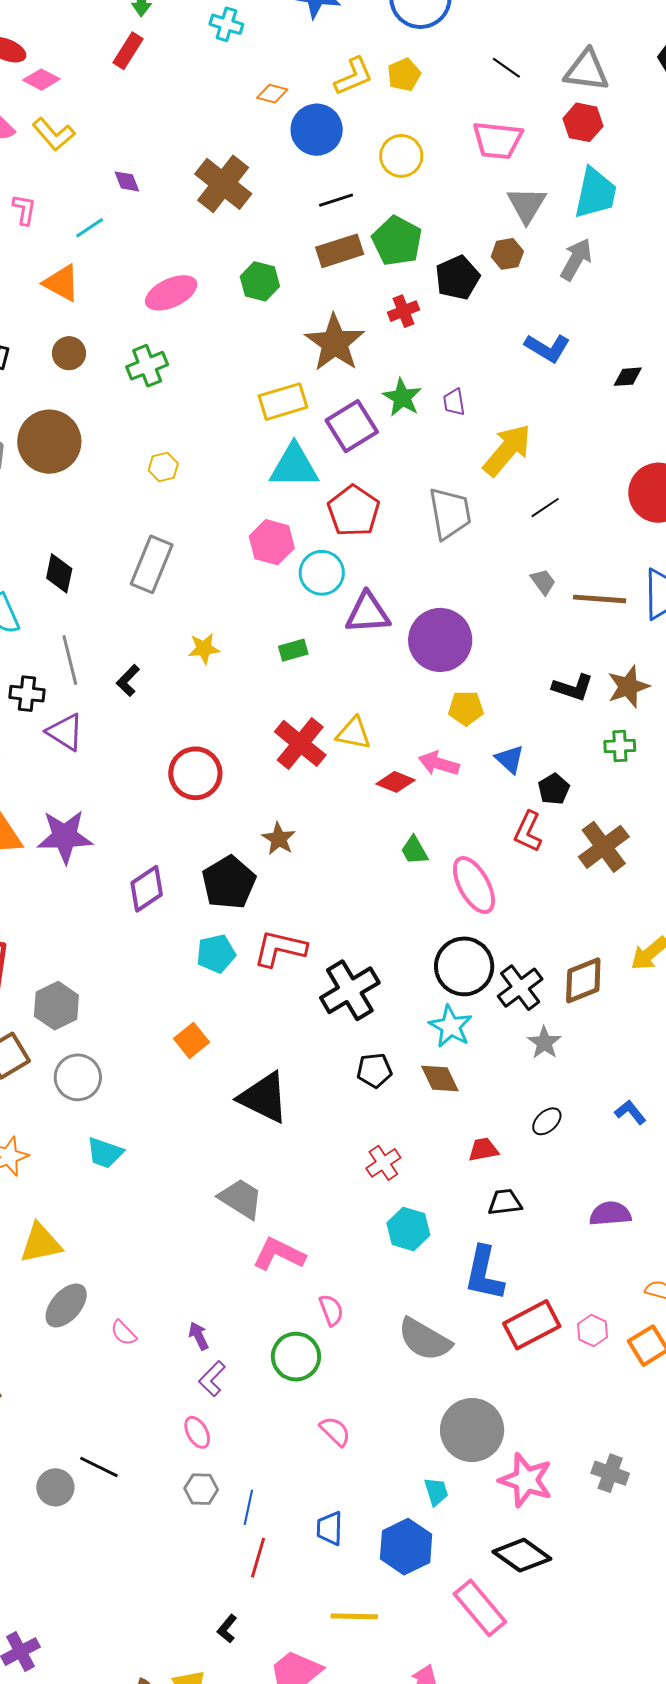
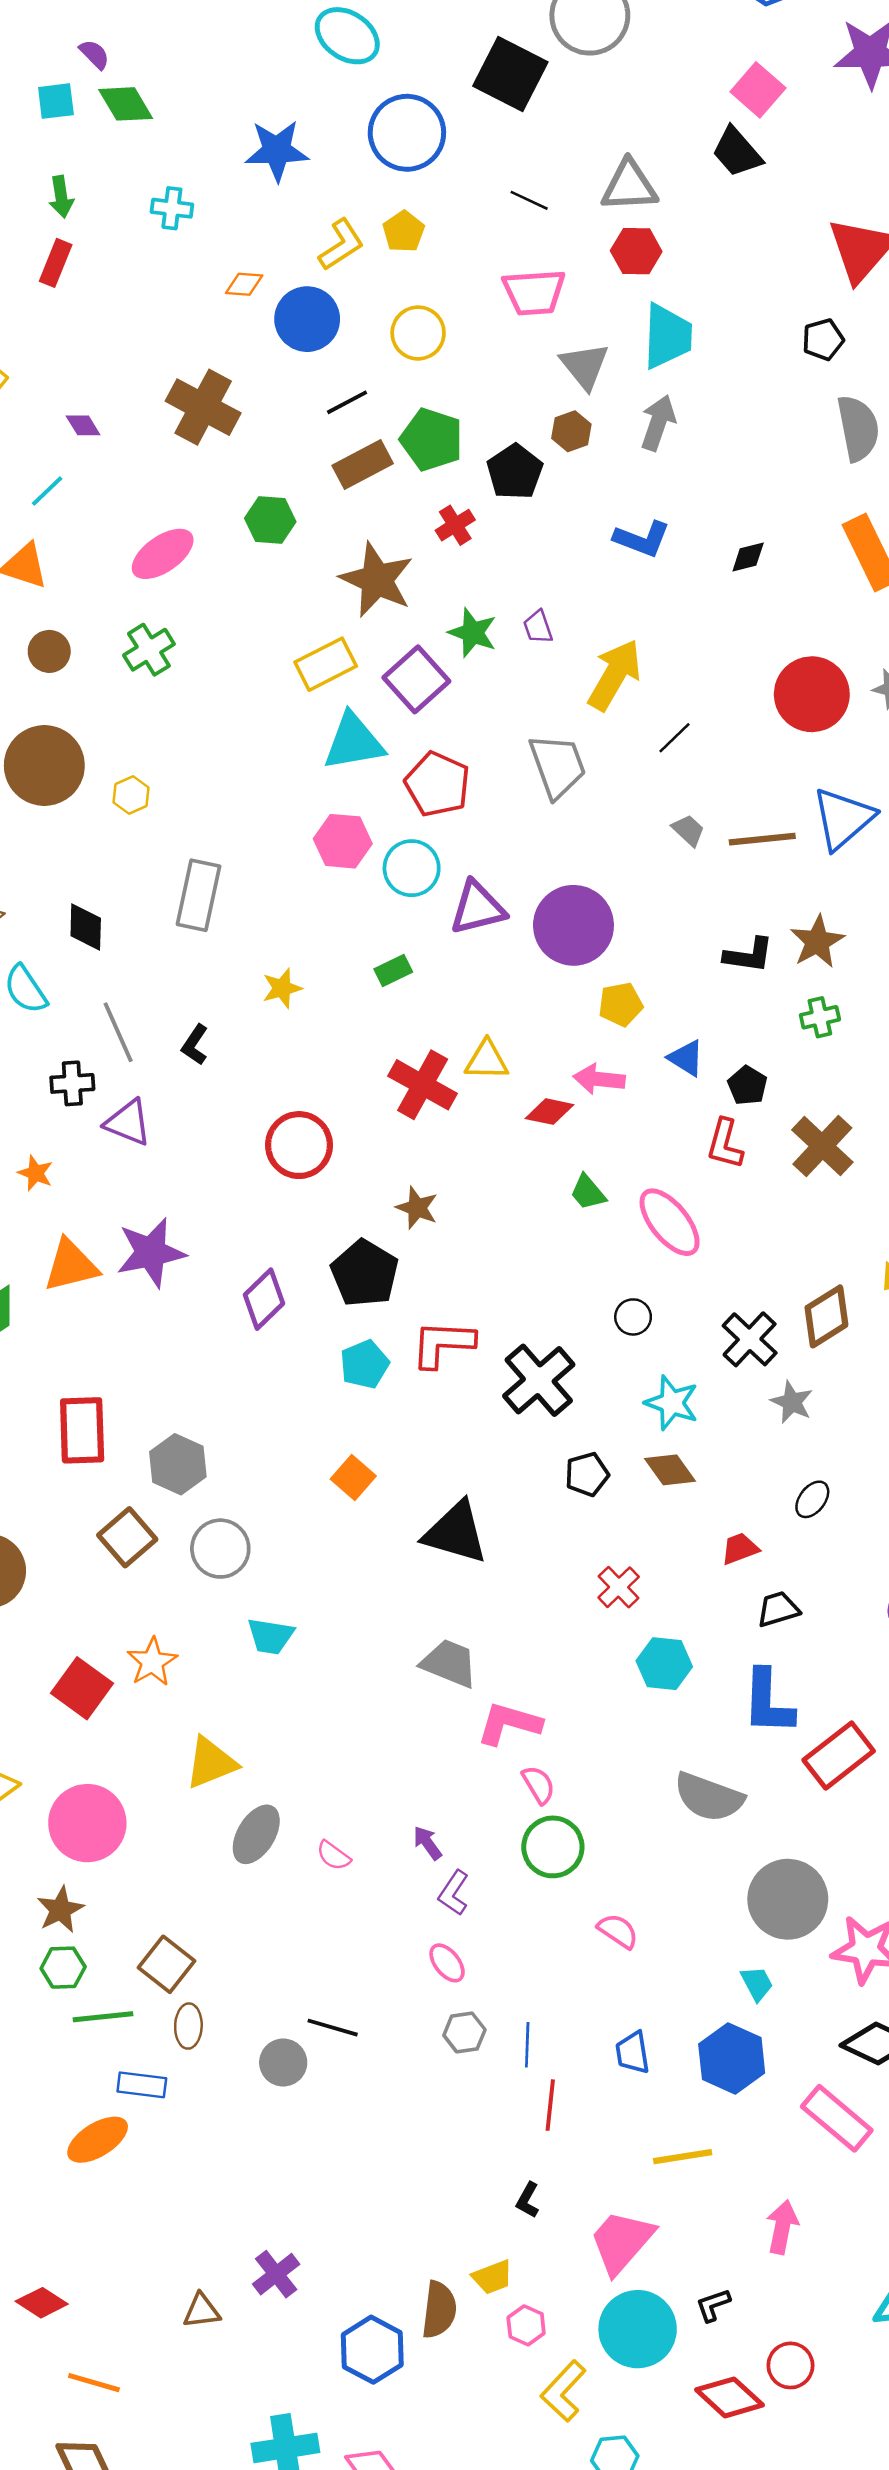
yellow hexagon: (163, 467) -> (131, 795), moved
black circle: (464, 966) -> (633, 1317), moved, size x0.5
pink semicircle: (331, 1310) -> (539, 1785), moved

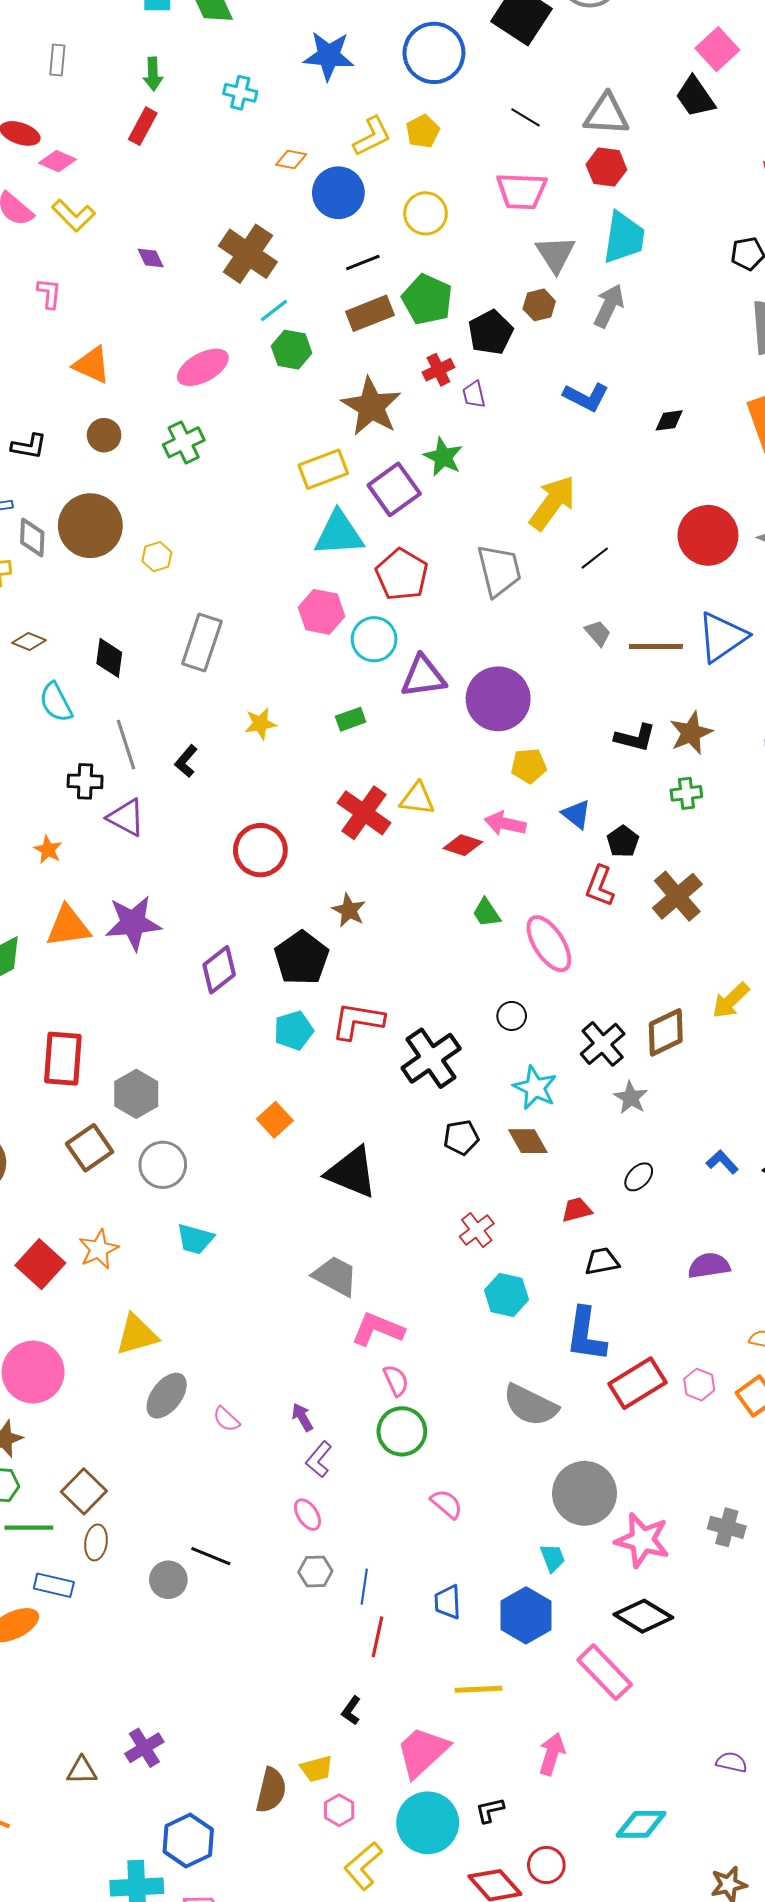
cyan line: (47, 491) -> (274, 311), moved
purple trapezoid: (538, 627) -> (474, 394), moved
blue hexagon: (372, 2350) -> (188, 1841), moved

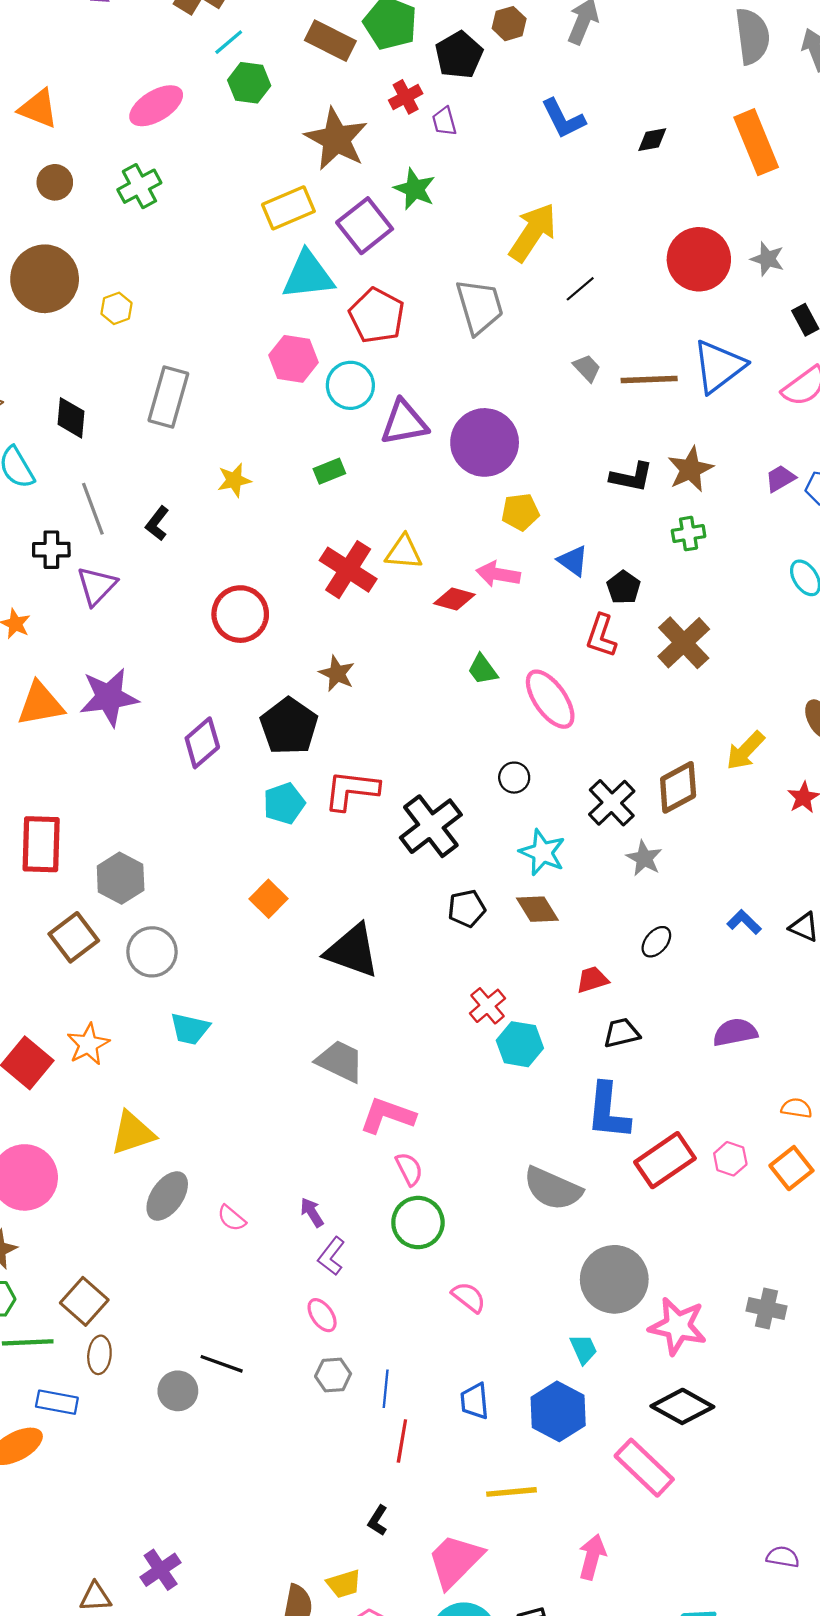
brown rectangle: (370, 313) -> (330, 41), turned 51
blue L-shape: (586, 397) -> (563, 119), turned 39
purple triangle: (126, 817) -> (97, 586), turned 48
cyan hexagon: (507, 1295) -> (520, 1044), moved

